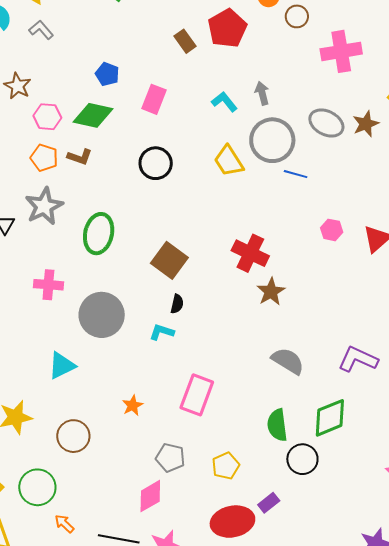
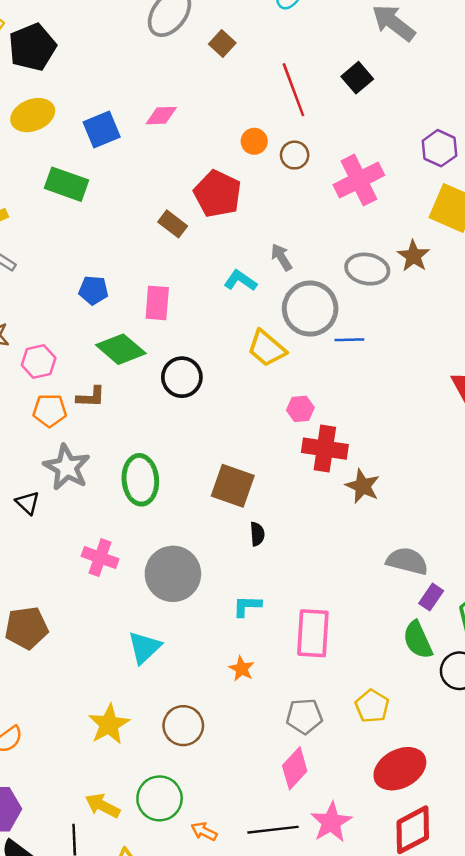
green diamond: (93, 115) -> (121, 349), moved, turned 45
pink hexagon: (332, 230) -> (300, 409), moved
pink cross: (48, 285) -> (100, 558), turned 32
cyan L-shape: (162, 332) -> (247, 606), moved
purple rectangle: (269, 503) -> (431, 597), moved

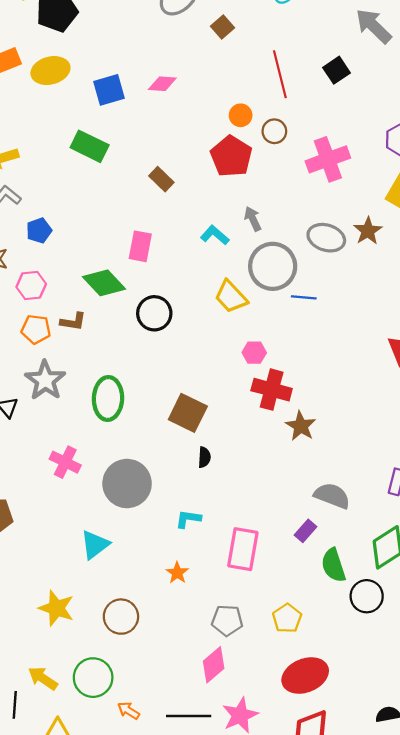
green rectangle: (66, 184) -> (90, 146), moved
red pentagon: (218, 194) -> (231, 156), moved
blue pentagon: (93, 290) -> (39, 231), moved, turned -30
purple rectangle: (431, 597) -> (305, 531), moved
yellow star: (109, 724) -> (56, 608), turned -30

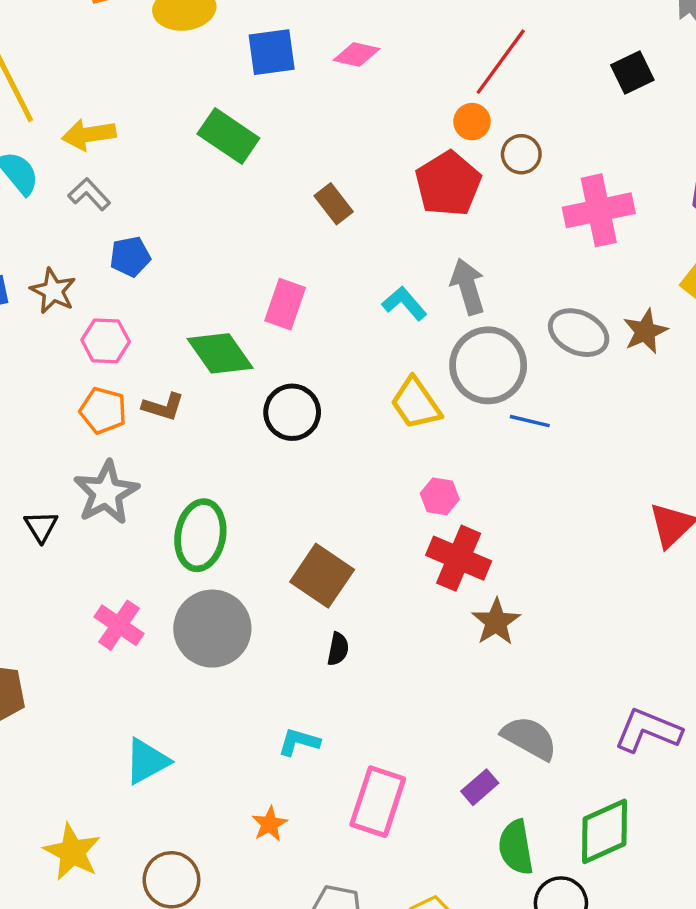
red line: (280, 74) -> (501, 62), moved, turned 42
gray arrow: (253, 219) -> (468, 286), size x1.4
gray circle: (127, 484) -> (212, 629), moved

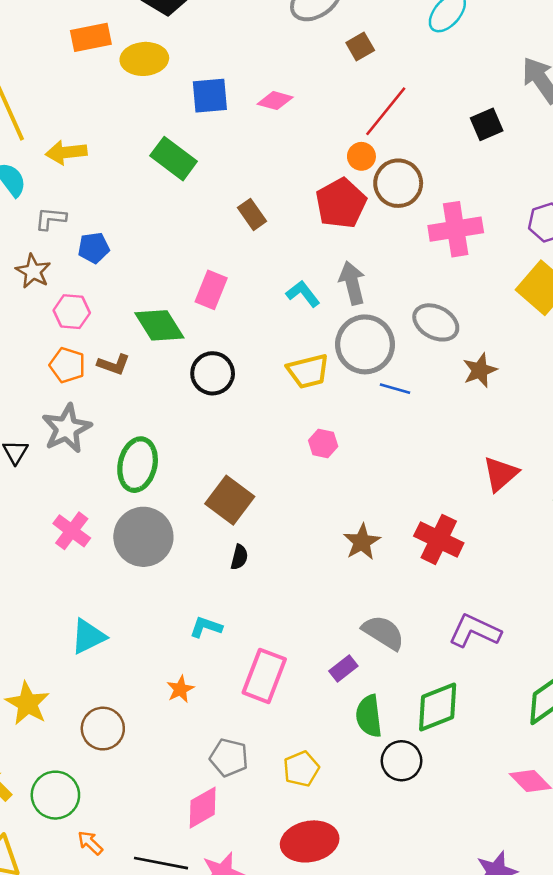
brown circle: (521, 154) -> (398, 183), size x1.6
gray L-shape: (89, 194) -> (51, 219), moved, turned -44
brown star: (645, 331) -> (480, 370), moved
yellow trapezoid: (416, 404) -> (308, 371), turned -72
red cross: (459, 558) -> (439, 539), moved

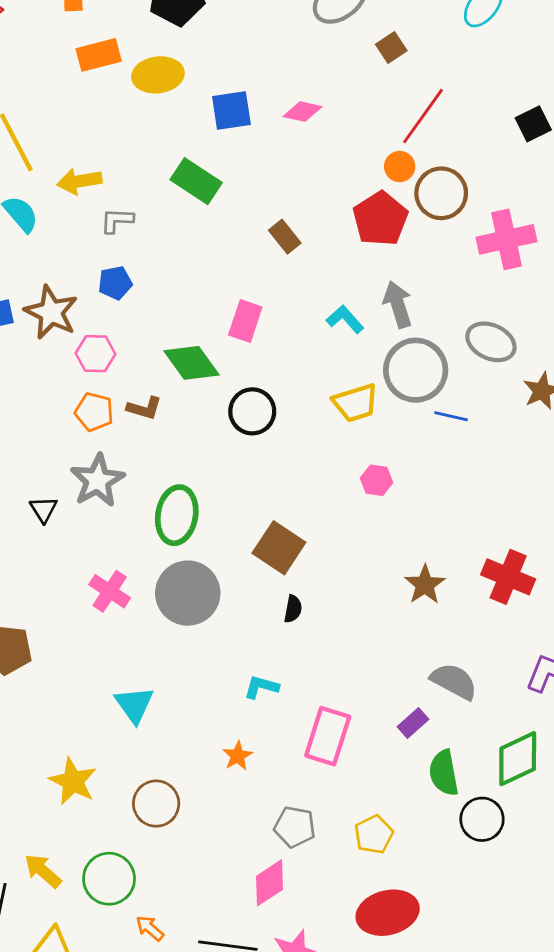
gray L-shape: (51, 219) -> (117, 220), moved
brown star: (33, 271) -> (51, 312), size x1.4
cyan triangle: (88, 636) -> (134, 705), turned -36

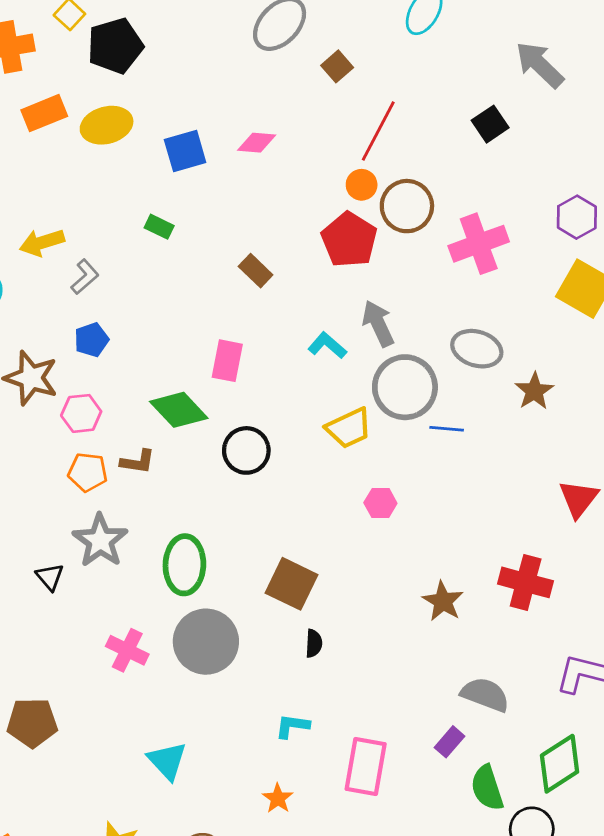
green rectangle: (196, 181) -> (159, 227), size x0.6
gray L-shape: (117, 220) -> (85, 277), turned 144

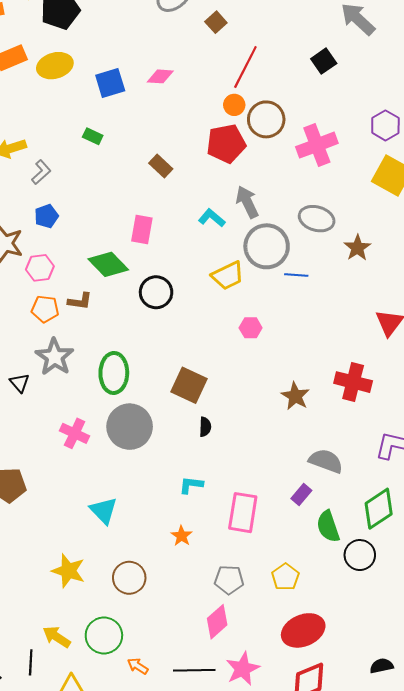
red pentagon: (349, 240) -> (226, 144), turned 30

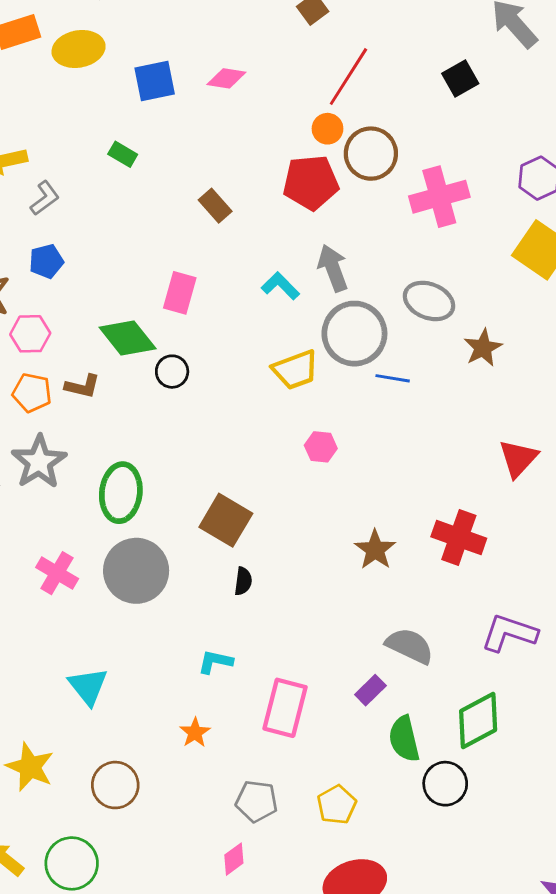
black circle: (156, 292) -> (172, 372), moved, size x0.7
pink diamond: (217, 622) -> (234, 859), size x0.7

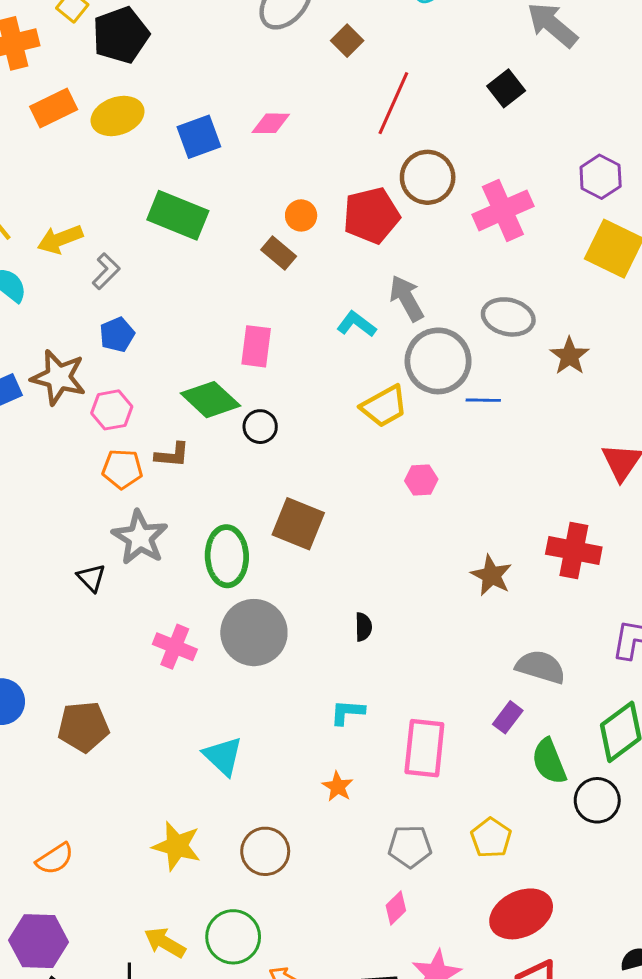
orange circle: (328, 129) -> (301, 215), moved
green rectangle: (123, 154) -> (178, 215), size x2.0
brown square: (226, 520) -> (298, 524), moved

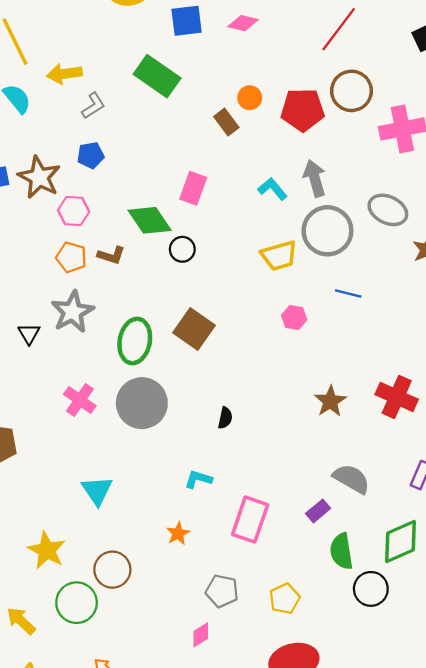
blue line: (483, 400) -> (348, 293), moved
green circle: (233, 937) -> (77, 603), moved

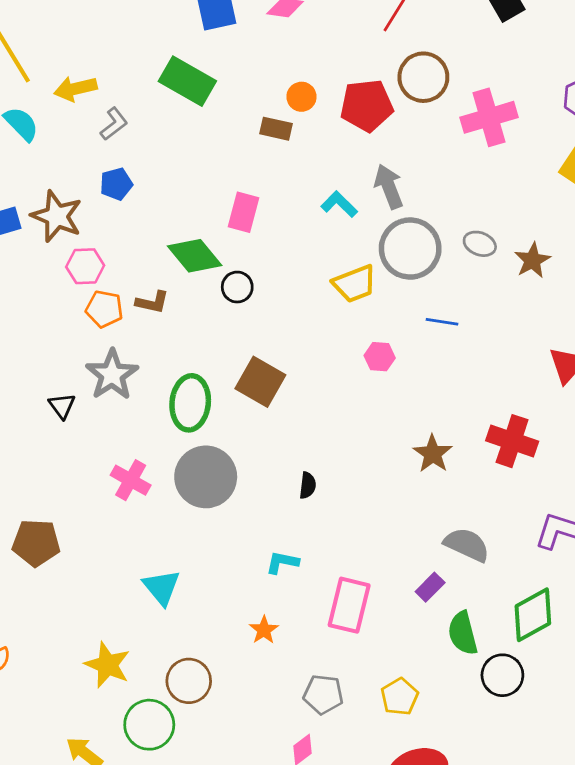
brown rectangle: (226, 122) -> (276, 129), turned -35
gray ellipse: (388, 210) -> (480, 244), moved, size x0.7
pink hexagon: (74, 211) -> (85, 266), moved

